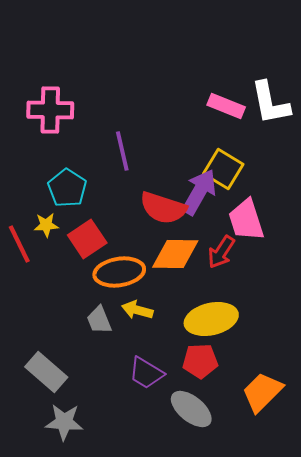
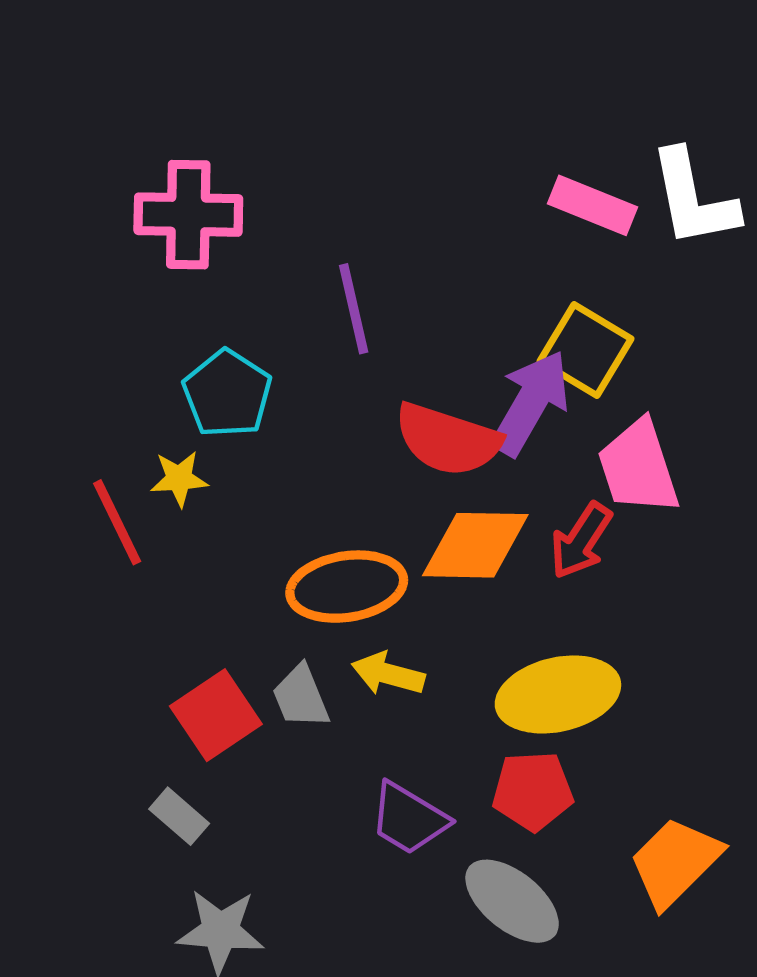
red square: (87, 239) -> (216, 715), moved
gray rectangle: (46, 372) -> (179, 816), size x0.6

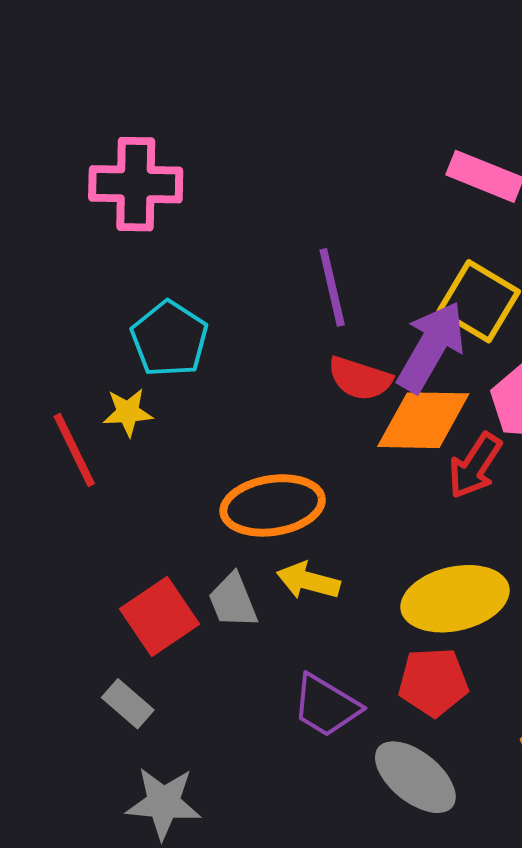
purple line: (354, 309) -> (332, 287), moved
red semicircle: (448, 440) -> (360, 379), size x0.7
orange diamond: (475, 545) -> (423, 420), moved

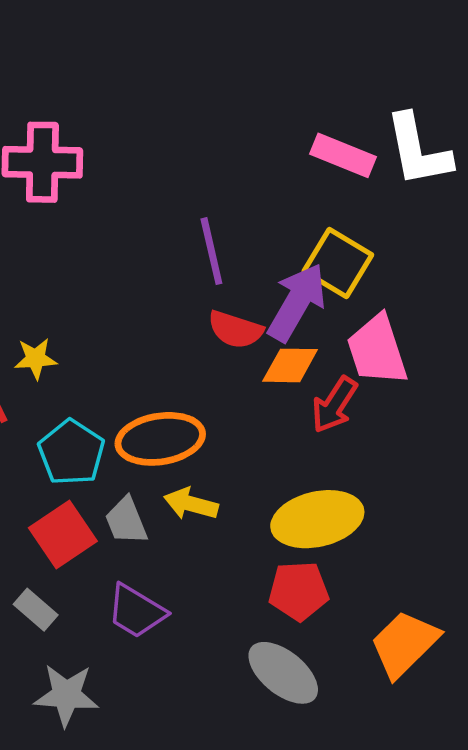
cyan pentagon: (169, 339) -> (71, 453), moved
orange diamond: (423, 420) -> (290, 365), size x0.7
purple trapezoid: (326, 706) -> (136, 611), moved

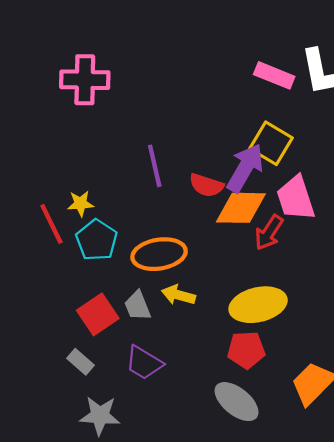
purple line: (211, 251) -> (155, 166), moved
orange diamond: (290, 365) -> (241, 208), size x1.4
cyan pentagon: (71, 453) -> (97, 240), moved

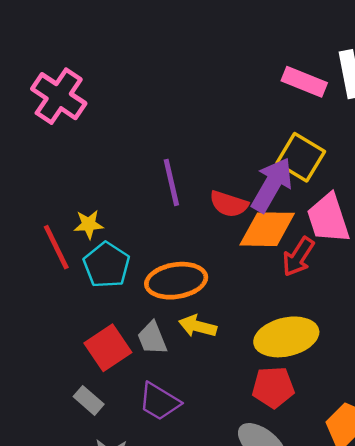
pink cross: (85, 80) -> (59, 96), moved, turned 33

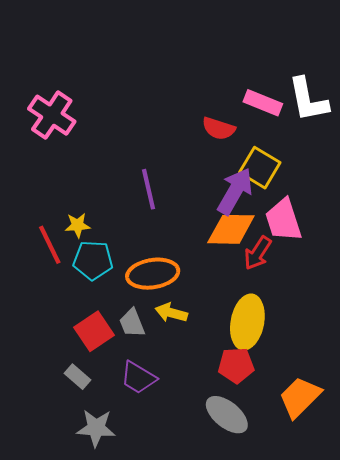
red semicircle: (229, 204) -> (219, 128), moved
cyan pentagon: (107, 265) -> (93, 260), turned -30
yellow ellipse: (286, 337) -> (247, 322), turned -66

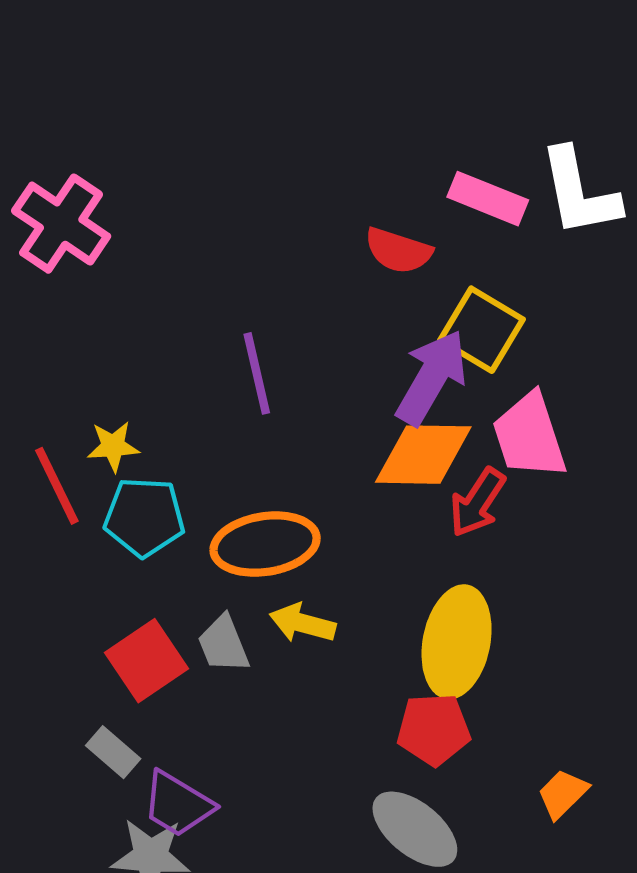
purple trapezoid: (138, 378) -> (178, 804), moved
orange trapezoid: (300, 397) -> (563, 794), size x0.6

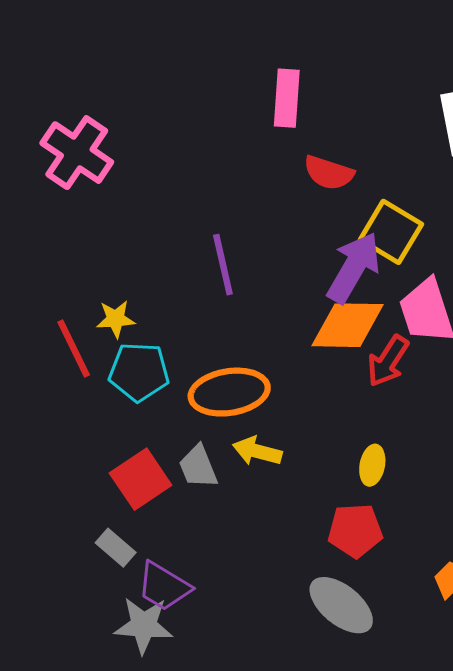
pink rectangle: (488, 199) -> (287, 98), moved, turned 72
yellow ellipse: (457, 642) -> (372, 465), size x0.5

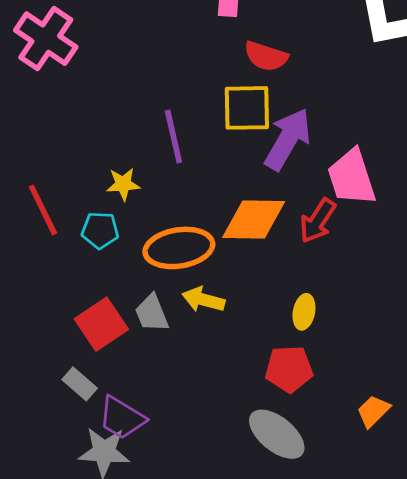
yellow square: (391, 232) -> (247, 108), moved, turned -32
yellow star: (116, 319) -> (123, 184), moved
orange diamond: (347, 325) -> (254, 219), moved
cyan pentagon: (139, 372) -> (100, 230), size x0.7

